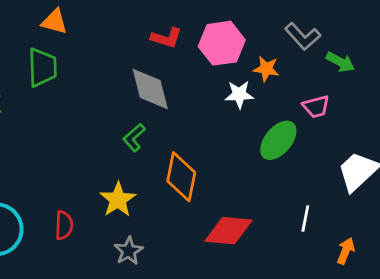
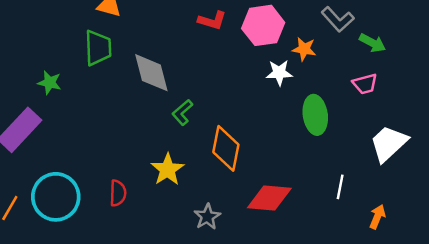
gray diamond: (150, 89) -> (151, 73), moved
pink trapezoid: (316, 107) -> (365, 84), moved
green ellipse: (278, 140) -> (315, 115), turned -48
gray star: (129, 251) -> (207, 217), moved

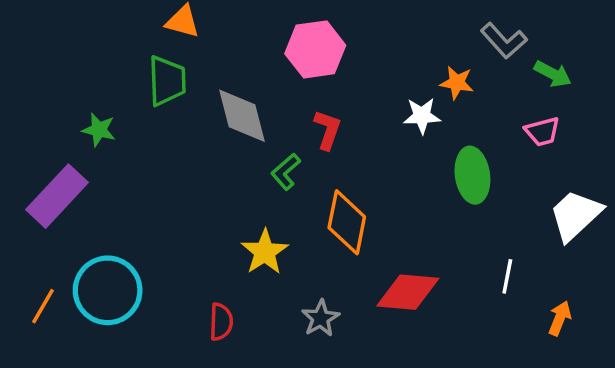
red L-shape: (212, 20) -> (328, 130), moved, turned -88
pink hexagon: (263, 25) -> (315, 49), moved
red semicircle: (118, 193) -> (221, 322), moved

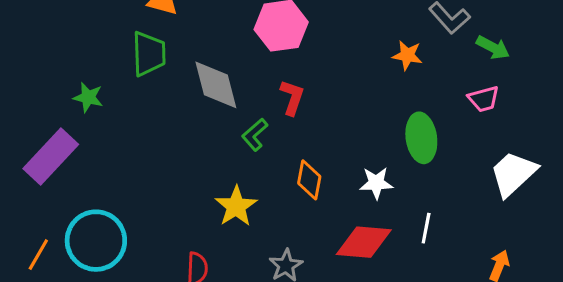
white star: (422, 116) -> (376, 183), moved
orange diamond: (347, 222) -> (309, 180), size x0.7
white line: (507, 276) -> (426, 228), moved

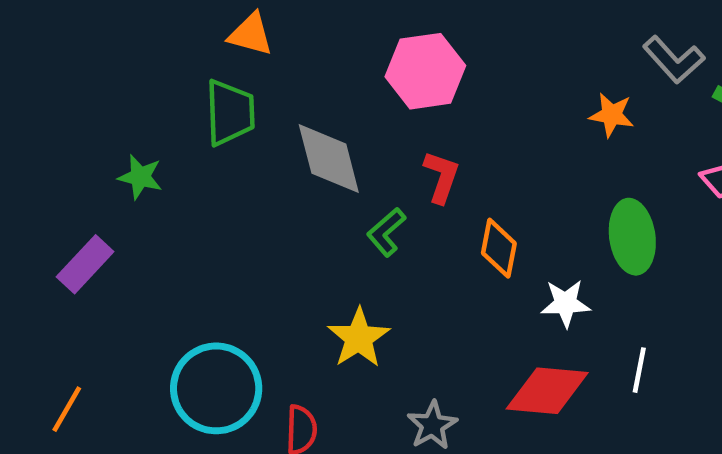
purple rectangle: (51, 157) -> (85, 264), size x0.7
orange diamond: (309, 180) -> (499, 248), moved
cyan circle: (96, 241) -> (216, 388), moved

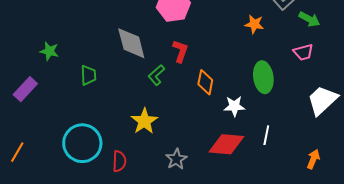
green trapezoid: (230, 113) -> (88, 75), moved, size x0.7

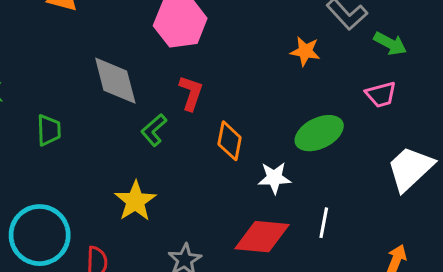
green ellipse: (263, 77) -> (319, 133), turned 72

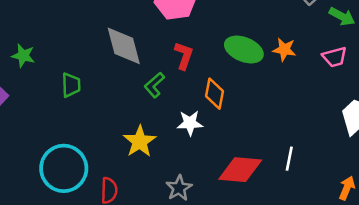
orange star: (305, 51) -> (284, 50), moved
green ellipse: (319, 133) -> (244, 50), moved, turned 48
white star: (274, 178) -> (190, 123), moved

